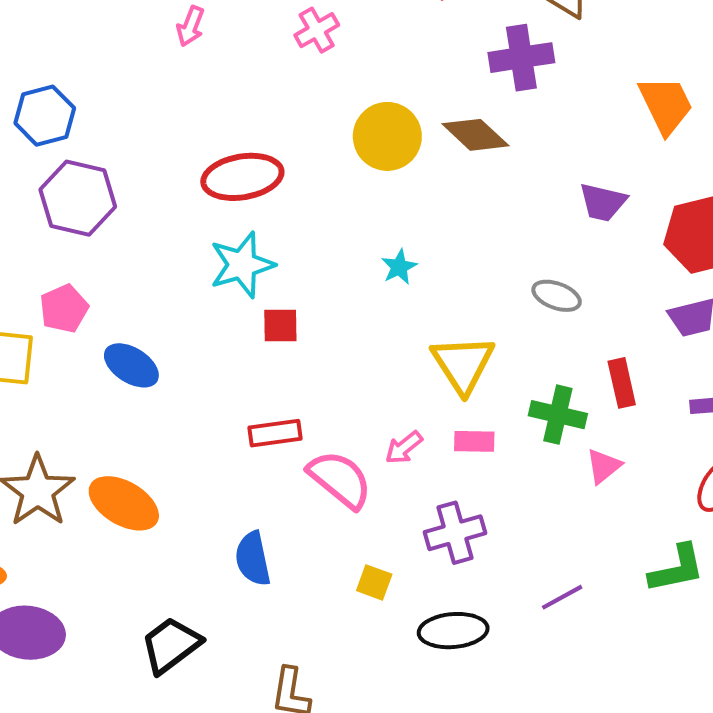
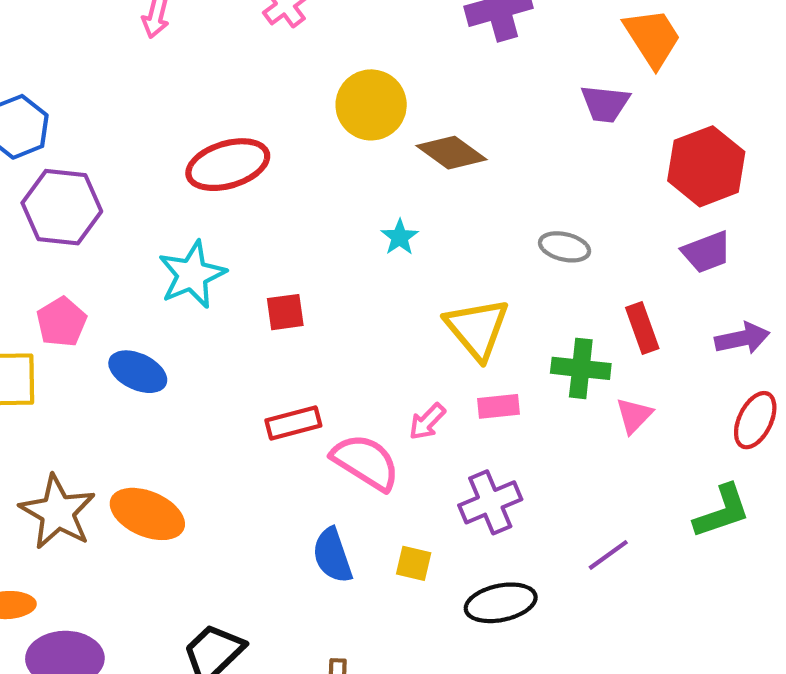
brown diamond: (475, 135) -> (452, 153), moved
purple trapezoid: (603, 202) -> (605, 104), moved
cyan star: (242, 265) -> (192, 275), moved
blue semicircle: (253, 559) -> (332, 555), moved

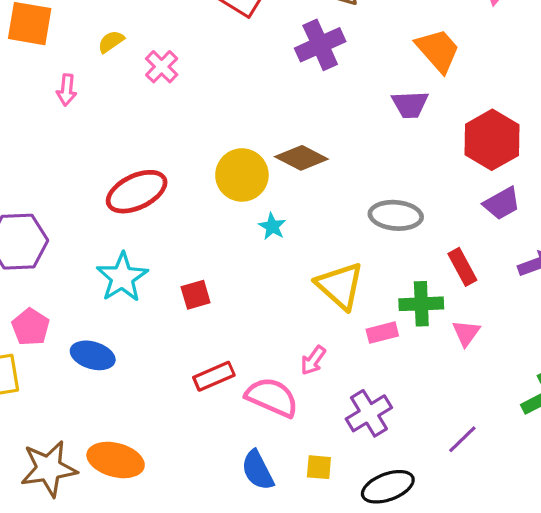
yellow circle: (371, 105) -> (242, 175), moved
gray ellipse: (565, 247) -> (396, 215), size x1.4
pink rectangle: (499, 406) -> (382, 333), moved
brown star: (58, 512) -> (49, 469), turned -30

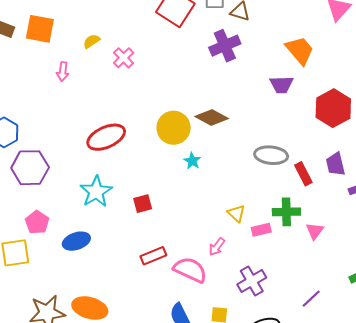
purple trapezoid: (502, 203) -> (335, 164), moved, turned 105
red rectangle: (462, 267) -> (303, 174), moved
yellow triangle: (340, 286) -> (236, 213), moved, size x0.6
blue ellipse: (93, 355) -> (76, 241), turned -36

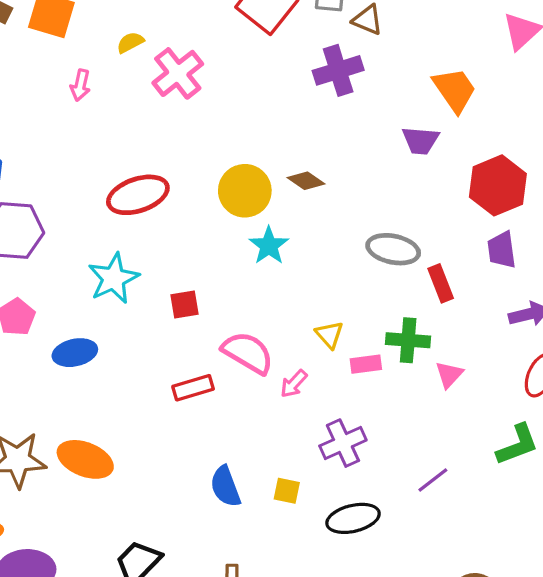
pink cross: (124, 58) -> (178, 73), size x1.5
brown diamond: (212, 117) -> (306, 181), size x0.7
cyan star: (192, 161) -> (269, 246), size x1.4
purple trapezoid: (335, 164) -> (502, 250), moved
pink semicircle: (190, 270) -> (248, 353), moved

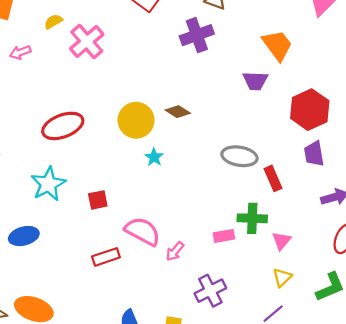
pink arrow: (80, 85) -> (20, 52), turned 60
cyan star: (269, 246) -> (154, 157), size x0.7
yellow triangle: (329, 335) -> (282, 277), moved, turned 30

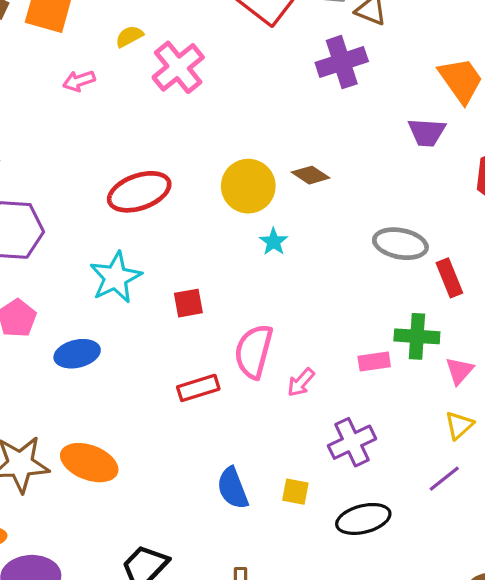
pink semicircle: (143, 231) -> (254, 351), turned -105

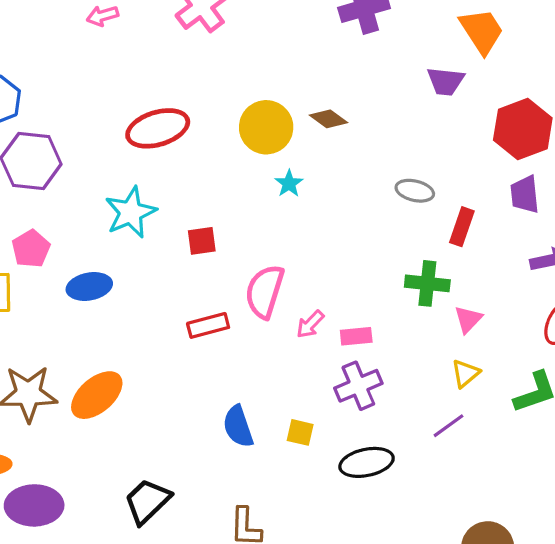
gray ellipse: (400, 244) -> (415, 191), size x0.7
red rectangle: (449, 278) -> (462, 227), turned 39
pink rectangle: (374, 361) -> (356, 336), moved
orange ellipse: (89, 463) -> (97, 395), turned -64

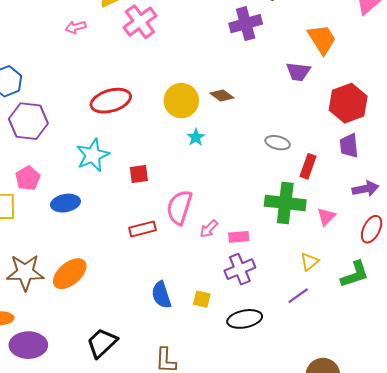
green cross: (427, 283) -> (285, 203), size x1.4
pink triangle: (468, 319) -> (326, 217), moved

